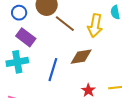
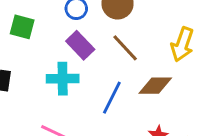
brown line: (65, 24) -> (125, 48), moved

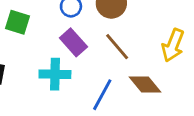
brown diamond: (155, 86) -> (145, 85), turned 48

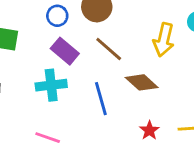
blue line: (102, 95) -> (101, 99), turned -36

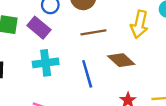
brown line: (109, 49) -> (93, 32), turned -50
purple rectangle: (65, 51) -> (39, 28), moved

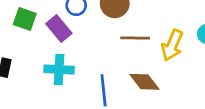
brown line: (93, 32) -> (135, 38), moved

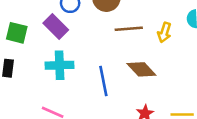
green square: (25, 19) -> (17, 33), moved
yellow arrow: (172, 45) -> (164, 32), size x0.7

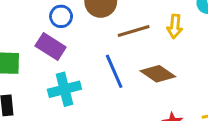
blue line: (103, 81) -> (114, 71), moved

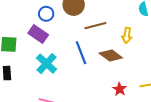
yellow arrow: (175, 26) -> (127, 35), moved
cyan cross: (64, 89) -> (47, 64), turned -35

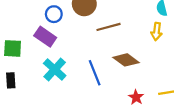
yellow arrow: (127, 35) -> (157, 31), moved
blue line: (81, 53) -> (95, 73), moved

